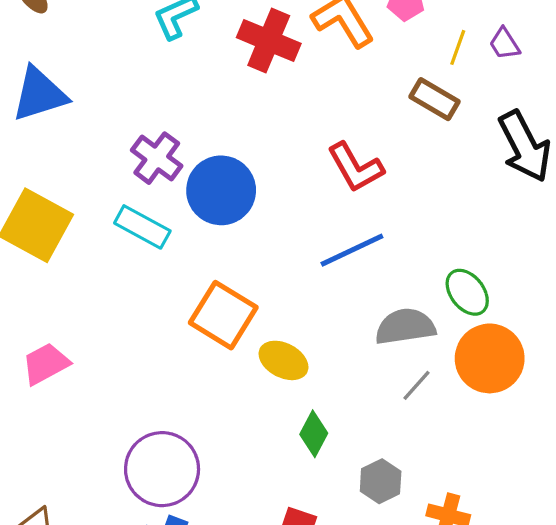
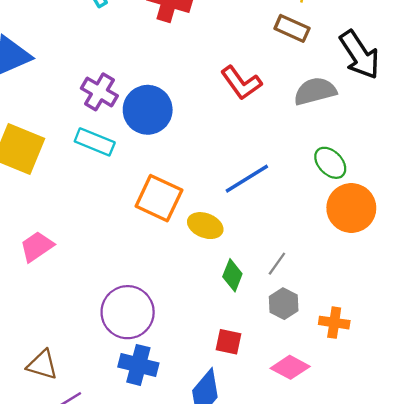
blue line: (352, 250) -> (247, 179), moved
gray semicircle: (405, 327) -> (315, 91), moved
gray line: (417, 385) -> (277, 264), moved

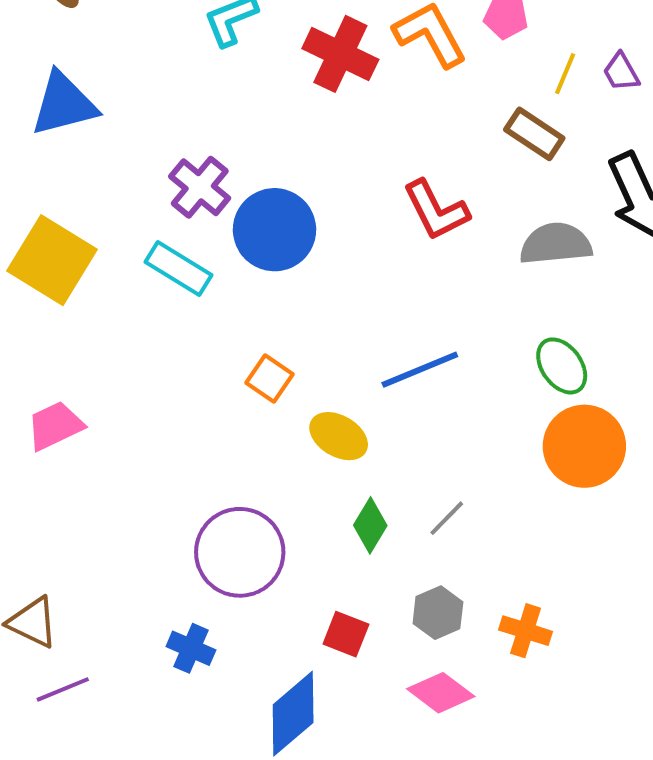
orange square: (159, 198) -> (270, 378), size x0.6
gray hexagon: (284, 304) -> (438, 613), moved
purple circle: (128, 312) -> (240, 552), moved
blue cross: (138, 365) -> (191, 648), size x0.7

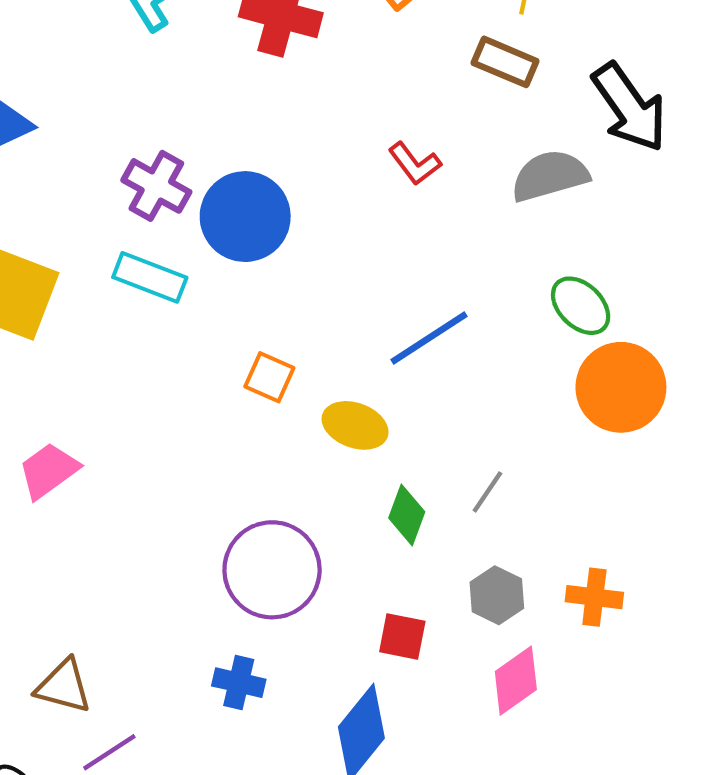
red L-shape: (436, 210) -> (415, 164), size x0.7
pink diamond: (441, 693) -> (516, 681), turned -62

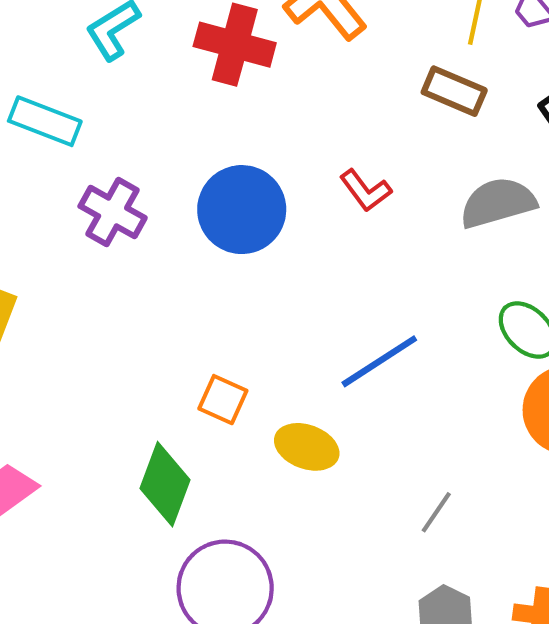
blue circle: (245, 217) -> (242, 210), moved
cyan rectangle: (150, 277) -> (45, 121), moved
green diamond: (407, 515) -> (165, 484), moved, size x1.4

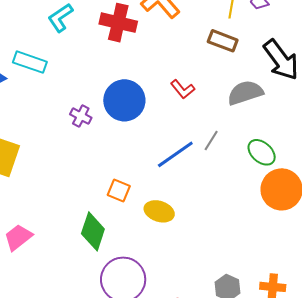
purple cross: (113, 212) -> (81, 116), moved, size x0.7
blue line: (379, 361) -> (175, 154), moved
gray line: (436, 512) -> (211, 141), moved

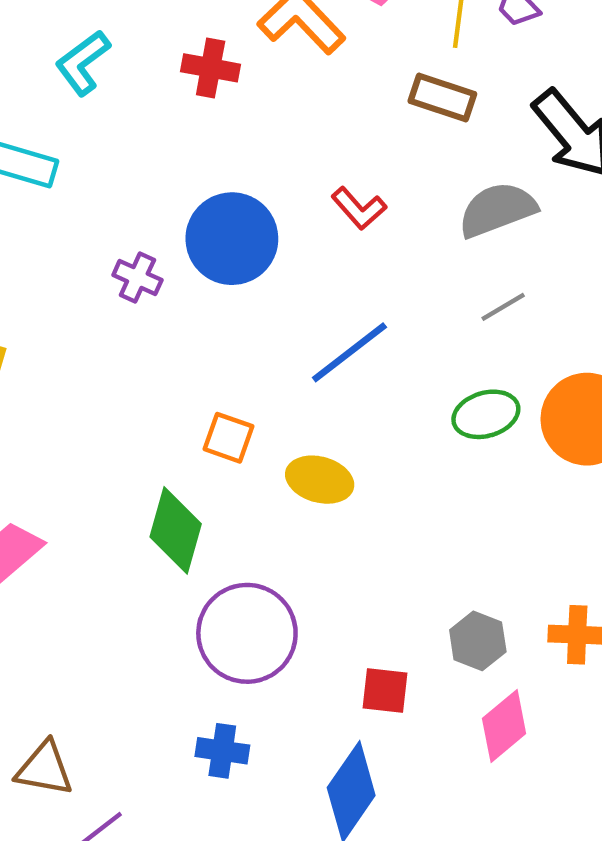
red cross: (118, 23) -> (211, 68), size x0.7
gray line: (211, 141) -> (503, 307), moved, turned 30
green ellipse: (262, 152) -> (486, 414), moved, turned -56

